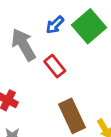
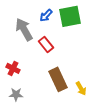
green square: (89, 26) -> (70, 16), turned 30

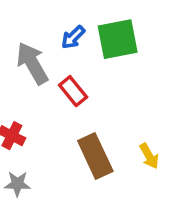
yellow arrow: (81, 88) -> (149, 156), moved

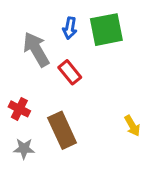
blue arrow: (73, 37) -> (70, 28), turned -35
brown rectangle: (95, 156) -> (62, 130), moved

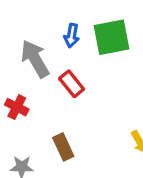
red cross: (19, 109) -> (17, 107), moved
brown rectangle: (62, 130) -> (63, 147), size x0.7

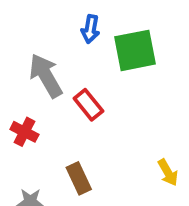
blue arrow: (72, 36) -> (90, 29), moved

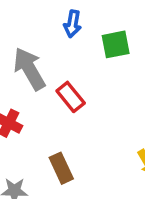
green square: (135, 50) -> (116, 44), size x0.7

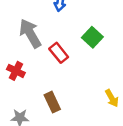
green square: (116, 44) -> (92, 37), moved, turned -36

